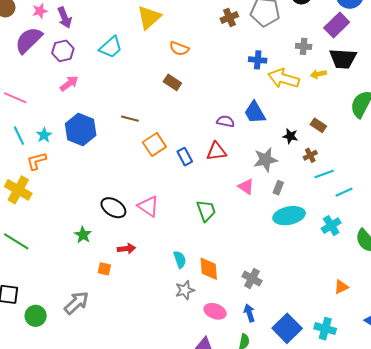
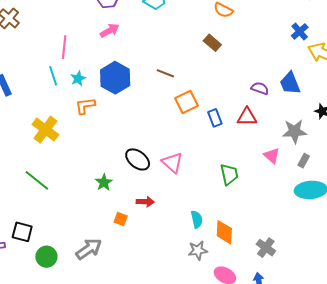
blue cross: (258, 60) -> (300, 32), turned 36
pink line: (15, 98) -> (64, 47), moved, turned 65
orange L-shape: (36, 161) -> (85, 106), moved

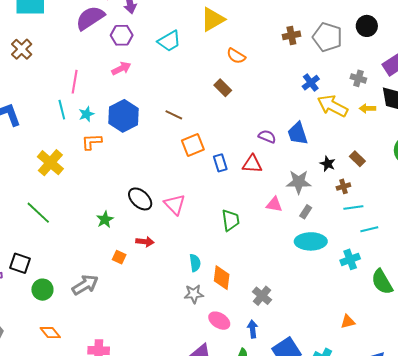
pink triangle: (272, 156) -> (274, 205), turned -36

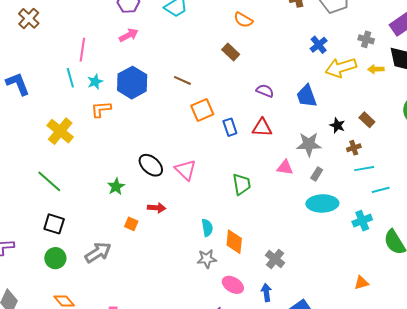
yellow arrow: (333, 106) -> (341, 68), turned -44
purple semicircle: (267, 136) -> (265, 91), moved
black square: (20, 263) -> (54, 224), moved

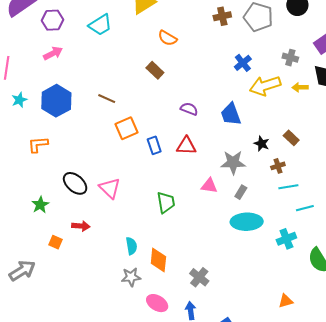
orange L-shape: (101, 109) -> (38, 144), moved

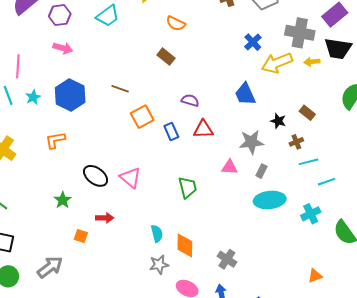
pink arrow: (53, 53) -> (63, 48), turned 48
gray cross: (290, 58) -> (300, 33), size x1.8
purple semicircle: (189, 109) -> (190, 100), moved

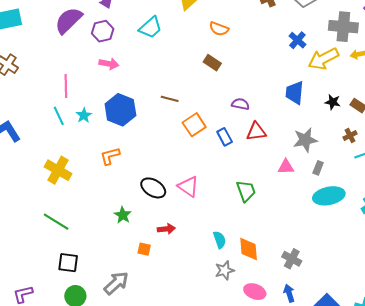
blue trapezoid: (245, 94) -> (295, 93), turned 35
black star: (278, 121) -> (333, 102), moved

